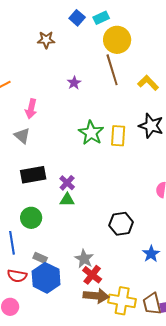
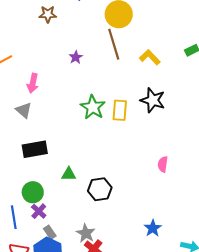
purple cross: (67, 183) -> (39, 211), moved
black hexagon: (121, 224) -> (100, 189), moved
gray rectangle: (40, 258) -> (50, 232), moved, turned 32

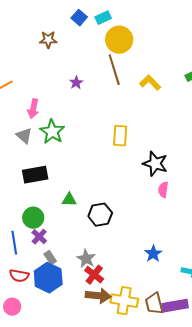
black star: (153, 100) -> (155, 164), moved
green star: (93, 107) -> (52, 132), moved

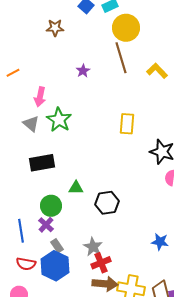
green circle: (33, 218) -> (51, 206), moved
blue star: (153, 254) -> (160, 242), turned -30
red cross: (94, 275) -> (101, 263), turned 30

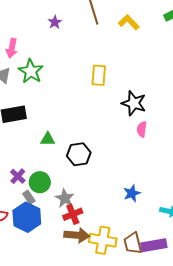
green circle: (51, 206) -> (40, 182), moved
blue star: (160, 242) -> (132, 193), turned -30

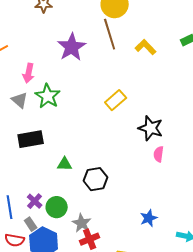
purple star: (55, 22) -> (72, 47), size x2.0
yellow rectangle: (99, 75) -> (116, 100), turned 45
gray rectangle: (29, 197) -> (31, 224), moved

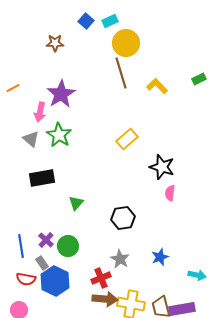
purple star: (72, 47) -> (61, 94), moved
green triangle: (65, 164) -> (76, 203), turned -49
black hexagon: (96, 179) -> (123, 218), moved
gray star: (82, 223) -> (120, 259), moved

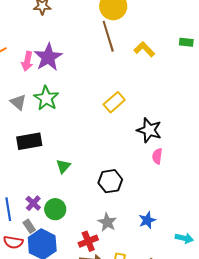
green rectangle: (199, 79) -> (186, 42), turned 32
pink arrow: (40, 112) -> (27, 61), moved

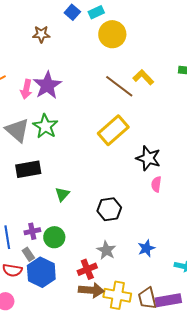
brown line: (108, 36) -> (119, 86), moved, turned -36
gray triangle: (18, 102) -> (17, 130), size x1.5
yellow rectangle: (114, 102) -> (113, 130), size x1.4
purple cross: (33, 203) -> (32, 231), turned 35

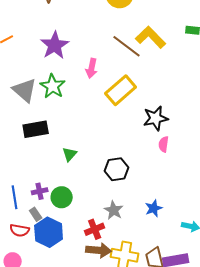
yellow L-shape: (143, 77) -> (151, 37), size x1.4
pink arrow: (26, 89) -> (92, 68), moved
black star: (148, 158) -> (156, 118), turned -30

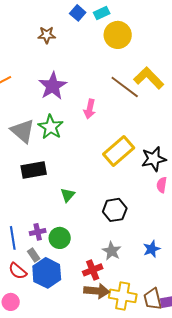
yellow rectangle: (121, 90) -> (119, 151), moved
red semicircle: (20, 230) -> (18, 271), turned 30

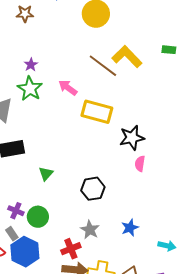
purple star: (53, 86) -> (31, 65), size x0.5
pink arrow: (90, 109) -> (68, 88), turned 114
green star: (51, 127) -> (30, 89), moved
yellow rectangle: (119, 151) -> (97, 112), moved, turned 56
purple cross: (38, 232) -> (16, 211), turned 35

